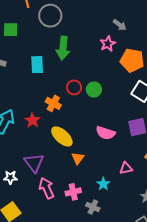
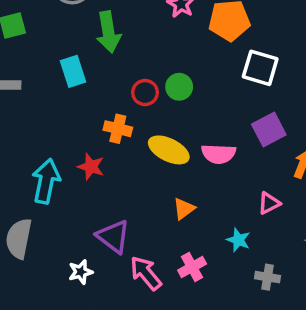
yellow ellipse: (62, 136) -> (169, 150), moved
orange triangle: (78, 158) -> (184, 209), turned 32
gray cross: (93, 207) -> (267, 277), moved

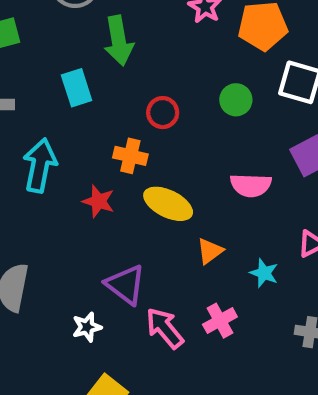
green circle: (179, 87) -> (236, 100), moved
yellow ellipse: (169, 150) -> (168, 204), moved
cyan arrow: (46, 181) -> (40, 165), moved
cyan star: (238, 240) -> (264, 273), moved

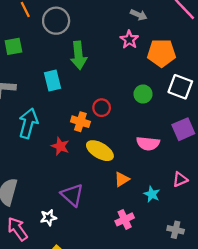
red circle: (163, 113) -> (102, 108), moved
pink arrow: (165, 328) -> (17, 229), moved

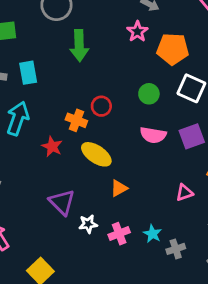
cyan rectangle: (53, 80) -> (28, 73), moved
pink semicircle: (148, 143) -> (153, 135), moved
cyan star: (152, 194) -> (152, 234), moved
white star: (48, 218) -> (88, 224), moved
gray cross: (176, 230) -> (176, 249), turned -35

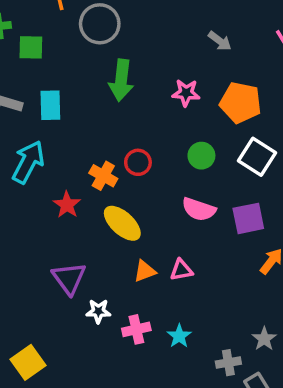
pink star: (137, 32) -> (186, 93), moved, turned 30
pink triangle: (184, 193) -> (181, 270), moved
gray cross: (176, 249) -> (228, 363), moved

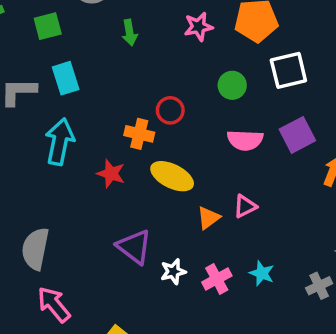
green square: (31, 47) -> (48, 26), moved
green arrow: (121, 80) -> (130, 33), size x0.6
white square: (257, 157) -> (288, 70), turned -30

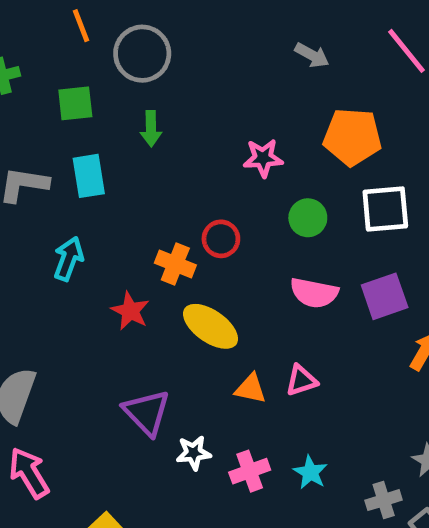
pink star: (198, 27) -> (263, 158), moved
green arrow: (130, 33) -> (151, 129), moved
cyan arrow: (60, 142) -> (69, 259), size x0.7
orange triangle: (208, 218) -> (251, 389), turned 40

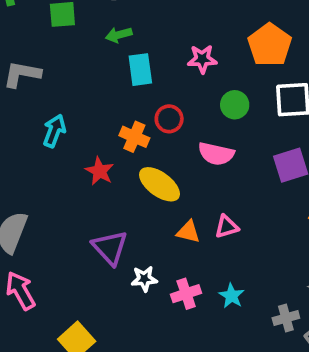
green arrow: (151, 129) -> (119, 35), turned 75
orange pentagon: (352, 137) -> (270, 45), turned 30
cyan rectangle: (89, 176) -> (140, 70), moved
pink semicircle: (314, 293) -> (216, 154), moved

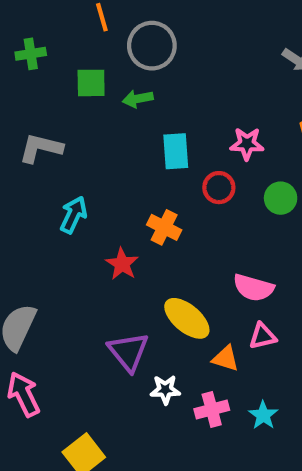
green arrow: (119, 35) -> (138, 99), moved
red circle: (169, 119) -> (219, 188), moved
pink semicircle: (216, 154) -> (253, 288), moved
yellow ellipse: (160, 184) -> (187, 318), moved
orange triangle: (188, 232) -> (226, 359), moved

